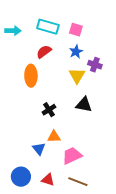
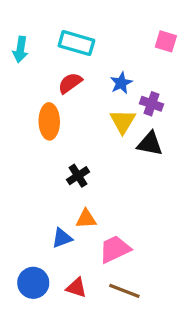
pink square: (76, 30) -> (166, 41), moved
cyan arrow: (13, 31) -> (20, 49), turned 98
black triangle: (84, 105) -> (150, 144), moved
blue triangle: (39, 149) -> (62, 238), turned 48

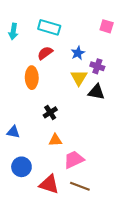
blue triangle: (62, 238) -> (13, 132), moved, turned 32
blue circle: (33, 283) -> (21, 167), moved
red triangle: (76, 288) -> (49, 184), size x1.5

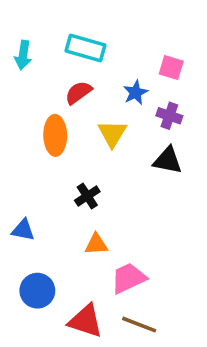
pink square: (107, 26) -> (171, 68), moved
yellow triangle: (79, 78) -> (112, 134), moved

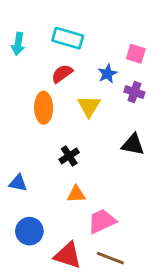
black triangle: (168, 160) -> (133, 145), moved

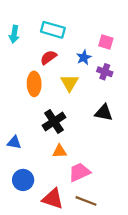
black cross: (69, 156) -> (54, 121), size x1.5

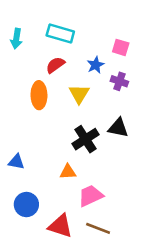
black cross: (54, 121) -> (85, 139), moved

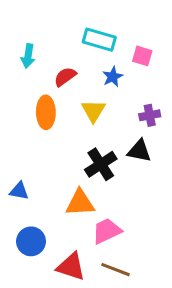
cyan rectangle: (60, 34) -> (99, 40), moved
cyan arrow: (16, 39) -> (28, 56), moved
purple cross: (119, 81) -> (150, 115), moved, turned -30
orange triangle: (68, 172) -> (80, 203), size x1.5

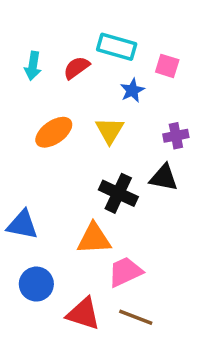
red semicircle: (65, 77) -> (76, 68), moved
orange ellipse: (46, 112) -> (54, 132), turned 56
black cross: (101, 164) -> (118, 193), turned -32
blue triangle: (19, 191) -> (22, 225), size x1.4

